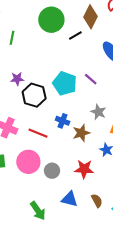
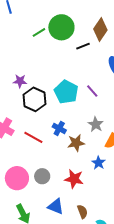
green line: (12, 38) -> (39, 32), moved, turned 40
pink circle: (28, 162) -> (17, 178), moved

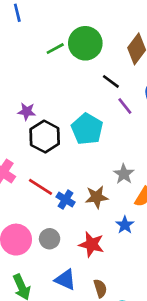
black line: (83, 46) -> (111, 81), moved, turned 56
purple line: (92, 91) -> (125, 106), moved
blue cross: (59, 128) -> (66, 200), moved

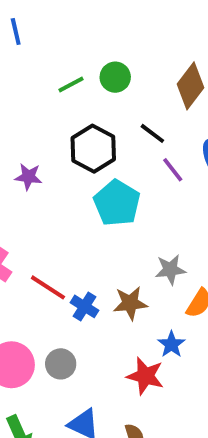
green circle: (85, 43) -> (115, 77), size x0.6
black hexagon: (45, 137) -> (93, 149), moved
gray star: (124, 174) -> (170, 270), turned 30
red star: (92, 244) -> (145, 376), moved

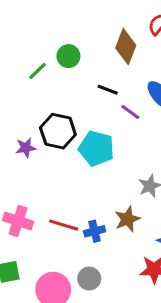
black hexagon: (93, 149) -> (58, 131), moved
blue cross: (85, 306) -> (95, 231), turned -30

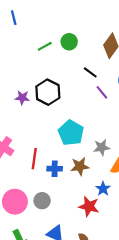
cyan pentagon: (96, 148) -> (71, 133), moved
red line: (64, 225) -> (34, 159), turned 66

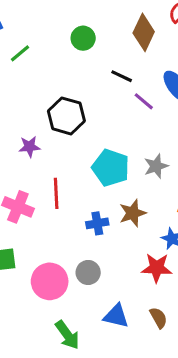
green line: (45, 46) -> (20, 53), moved
purple star: (22, 98) -> (29, 147), moved
gray star: (102, 147) -> (156, 166), moved
red line: (34, 159) -> (56, 193), moved

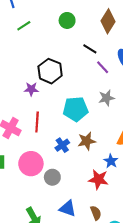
purple star: (29, 147) -> (31, 89), moved
gray star: (156, 166) -> (106, 98), moved
cyan pentagon: (111, 168) -> (76, 109), turned -30
blue cross: (97, 223) -> (62, 145), turned -32
pink circle: (50, 281) -> (31, 164), moved

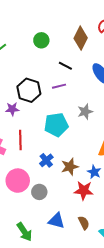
purple line: (103, 67) -> (59, 86), moved, turned -56
brown star: (87, 141) -> (70, 167), moved

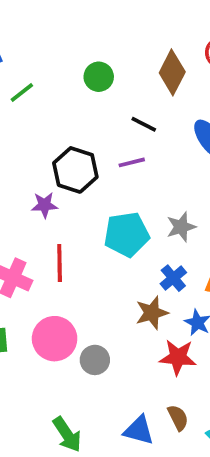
gray star: (85, 112) -> (181, 227), moved
blue cross: (46, 160) -> (173, 278), moved
blue triangle: (56, 221) -> (139, 430), moved

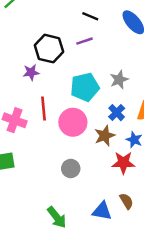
pink circle: (55, 339) -> (73, 122), moved

